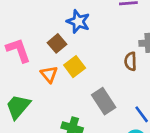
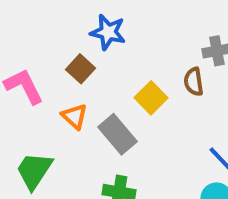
yellow square: (75, 67) -> (151, 98), moved
gray rectangle: (104, 101) -> (118, 134), moved

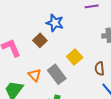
brown semicircle: (194, 82) -> (100, 69), moved
orange triangle: (74, 116) -> (35, 75), moved

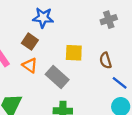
yellow square: (75, 57) -> (74, 53), turned -35
orange triangle: (35, 75) -> (30, 65), moved

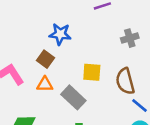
brown semicircle: (106, 60) -> (125, 81), size x1.5
orange triangle: (30, 65) -> (45, 84), turned -35

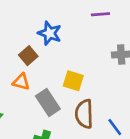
brown semicircle: (125, 81) -> (84, 114), moved

